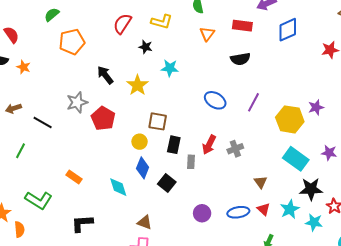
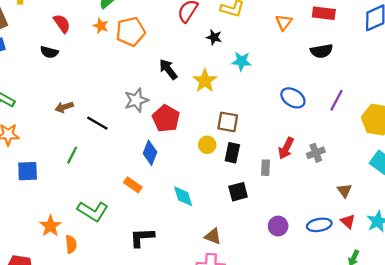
orange star: (24, 67) -> (101, 26), moved
black rectangle: (174, 145) -> (232, 153), moved
blue diamond: (143, 168) -> (150, 153), moved
black square: (167, 183) -> (238, 192), turned 36

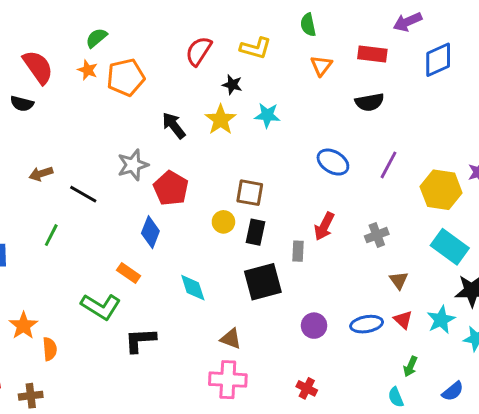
red semicircle: (62, 24) -> (38, 67), size x1.4
yellow star: (205, 81) -> (221, 120), moved
gray cross: (316, 153) -> (377, 235), moved
black square: (238, 192) -> (263, 282), size x1.5
green L-shape: (93, 211) -> (101, 307), moved

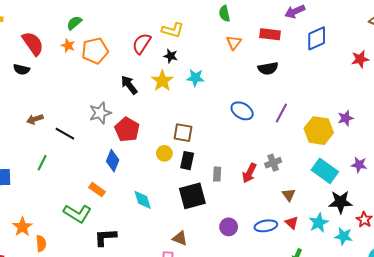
yellow L-shape: (256, 48) -> (173, 30), moved
red semicircle: (199, 51) -> (142, 44), moved
red arrow: (324, 226) -> (249, 173), moved
brown triangle: (231, 339) -> (180, 238), moved

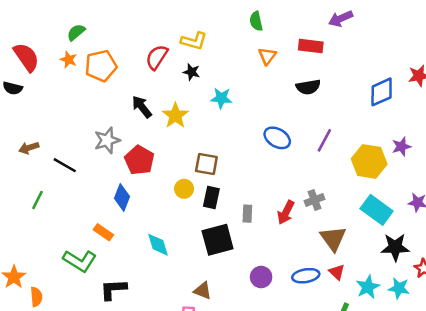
blue diamond: (317, 38) -> (382, 92), moved
yellow star: (162, 81) -> (175, 116), moved
brown triangle: (289, 195) -> (333, 238), size x1.6
cyan star: (319, 223) -> (368, 287), moved

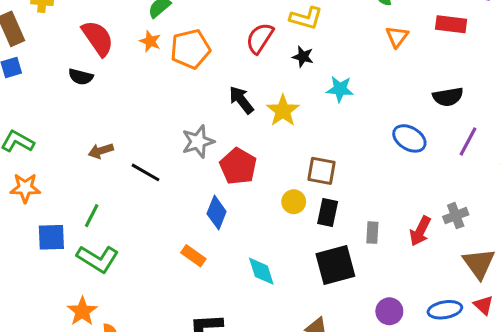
black semicircle: (308, 87) -> (448, 97), moved
green line: (38, 200) -> (92, 216), moved
green L-shape: (80, 261) -> (98, 259), moved

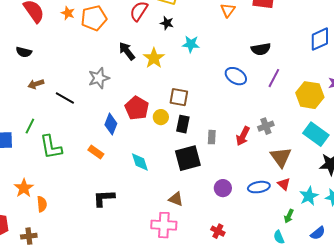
black semicircle: (81, 77) -> (24, 52), moved
red pentagon: (238, 166) -> (137, 108), moved
green L-shape: (98, 259) -> (51, 147), moved, turned 48

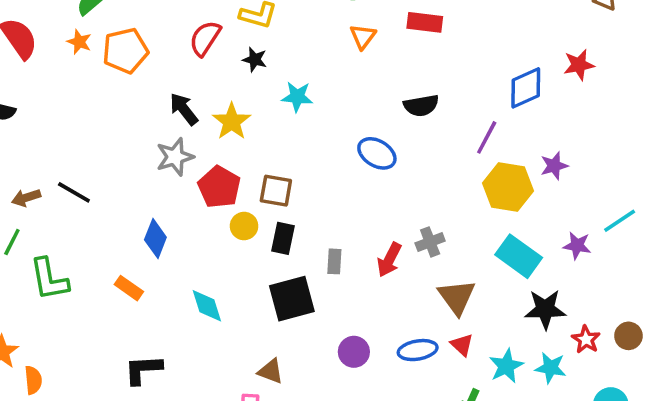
gray star: (99, 78) -> (175, 157), moved
purple line: (274, 78) -> (487, 137), moved
brown arrow: (36, 84) -> (26, 198), moved
red pentagon: (137, 108) -> (219, 187), moved

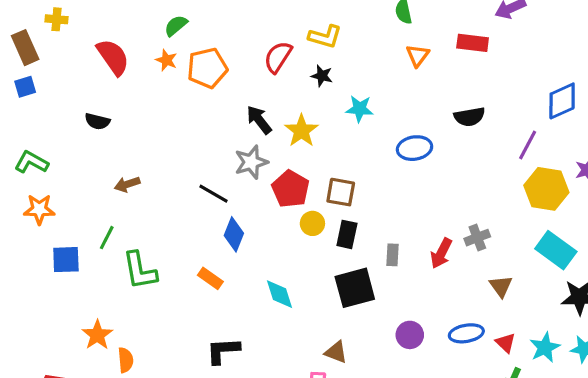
blue ellipse: (377, 153) -> (415, 148), moved, turned -40
black line: (74, 192) -> (214, 194), moved
brown arrow: (26, 198) -> (127, 184), moved
brown triangle: (457, 297) -> (501, 286), size x0.7
red triangle: (462, 345) -> (506, 343), moved

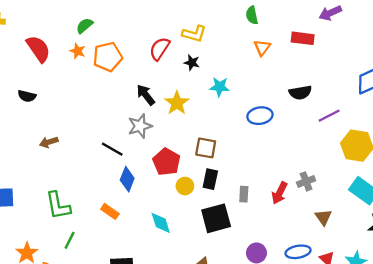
purple line: (528, 145) -> (329, 116), moved, turned 35
red pentagon: (290, 189) -> (166, 162), moved
yellow circle: (312, 223) -> (185, 186), moved
green line: (107, 238) -> (70, 240), moved

